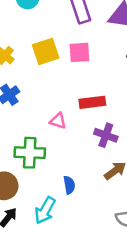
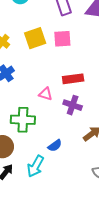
purple cross: (106, 135) -> (73, 105), moved
blue semicircle: (69, 185) -> (55, 146), turned 64

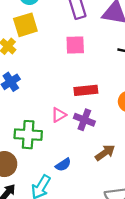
yellow square: (35, 38) -> (25, 25), moved
pink triangle: (45, 94) -> (59, 115), moved, turned -48

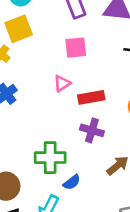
pink triangle: (59, 115) -> (62, 83), moved
green cross: (28, 135) -> (50, 158), moved

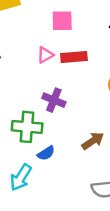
red rectangle: (91, 97) -> (74, 57), moved
purple cross: (92, 130) -> (54, 100), moved

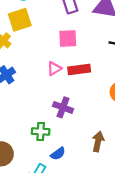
green cross: (27, 127) -> (41, 132), size x0.7
brown arrow: (93, 141) -> (98, 142), turned -42

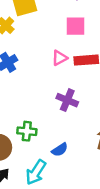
green cross: (41, 132) -> (27, 131), moved

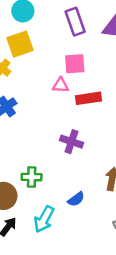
pink triangle: (60, 58) -> (61, 85), moved, turned 35
blue semicircle: (60, 150) -> (76, 199), moved

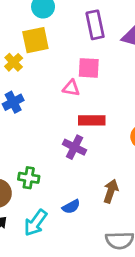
red rectangle: (88, 98) -> (92, 120), moved

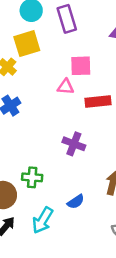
purple rectangle: (95, 25) -> (67, 19), moved
red rectangle: (92, 120) -> (98, 101), moved

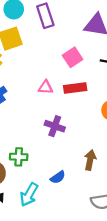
pink square: (81, 66) -> (73, 57), moved, turned -30
pink triangle: (65, 87) -> (46, 87), moved

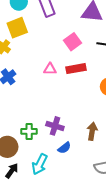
purple cross: (55, 126) -> (55, 126), moved

